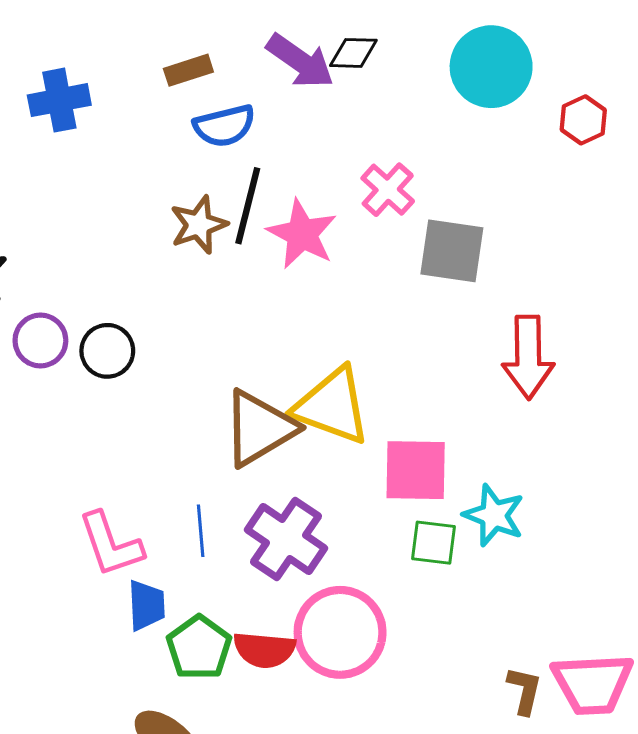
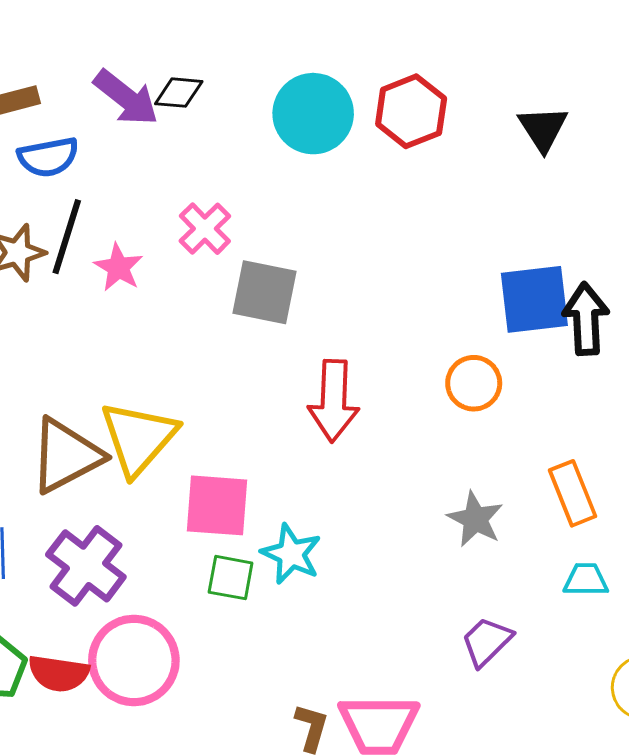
red hexagon: (583, 120) -> (411, 111), moved, size x1.5
pink star: (302, 234) -> (118, 267), size x0.7
yellow triangle: (332, 406) -> (138, 438), turned 48

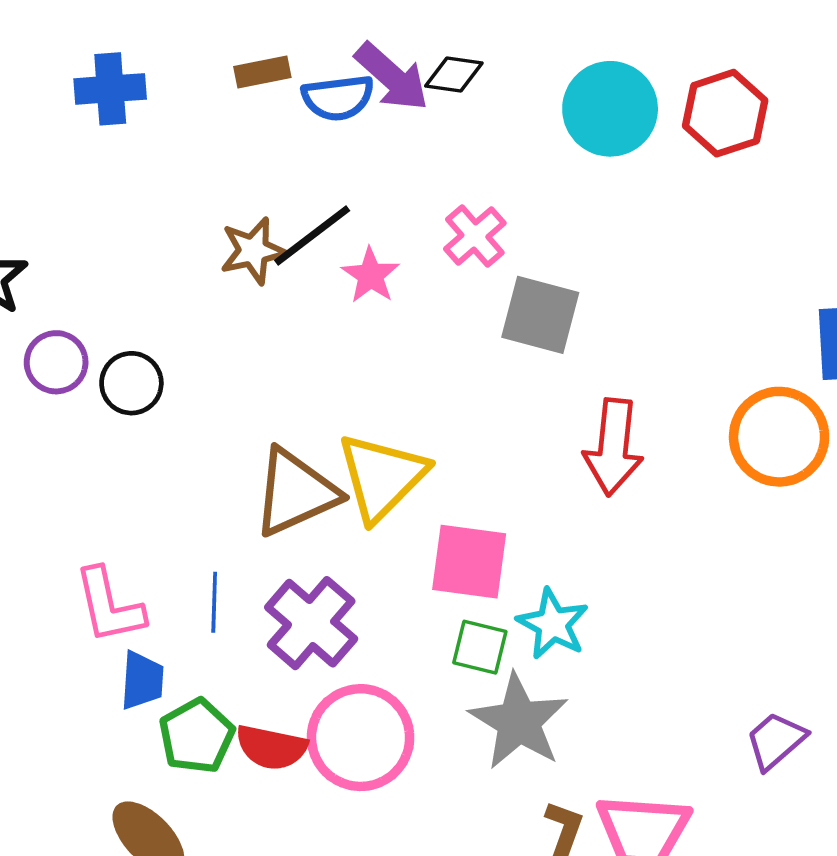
blue semicircle: (48, 157) -> (338, 98), moved
black line: (67, 237) -> (312, 236), turned 32
orange circle: (474, 383) -> (779, 437), size x1.5
gray star: (475, 519) -> (519, 722), moved, size x1.5

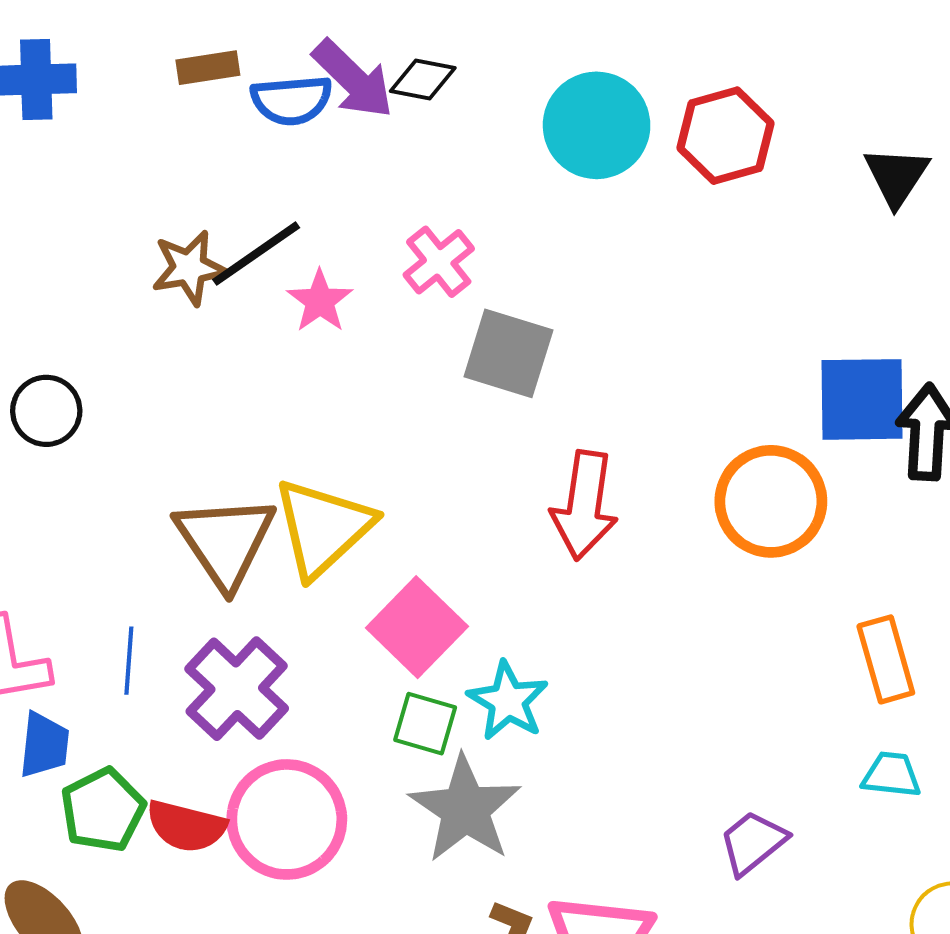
brown triangle: (295, 492) -> (225, 541), turned -42
pink square: (469, 562) -> (417, 627), turned 34

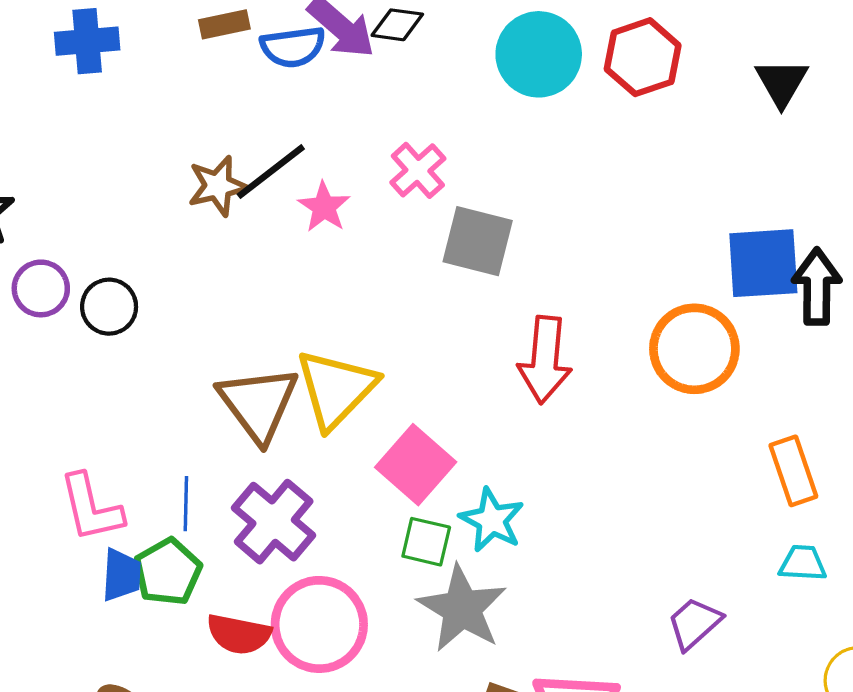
green pentagon: (103, 810) -> (168, 572), moved

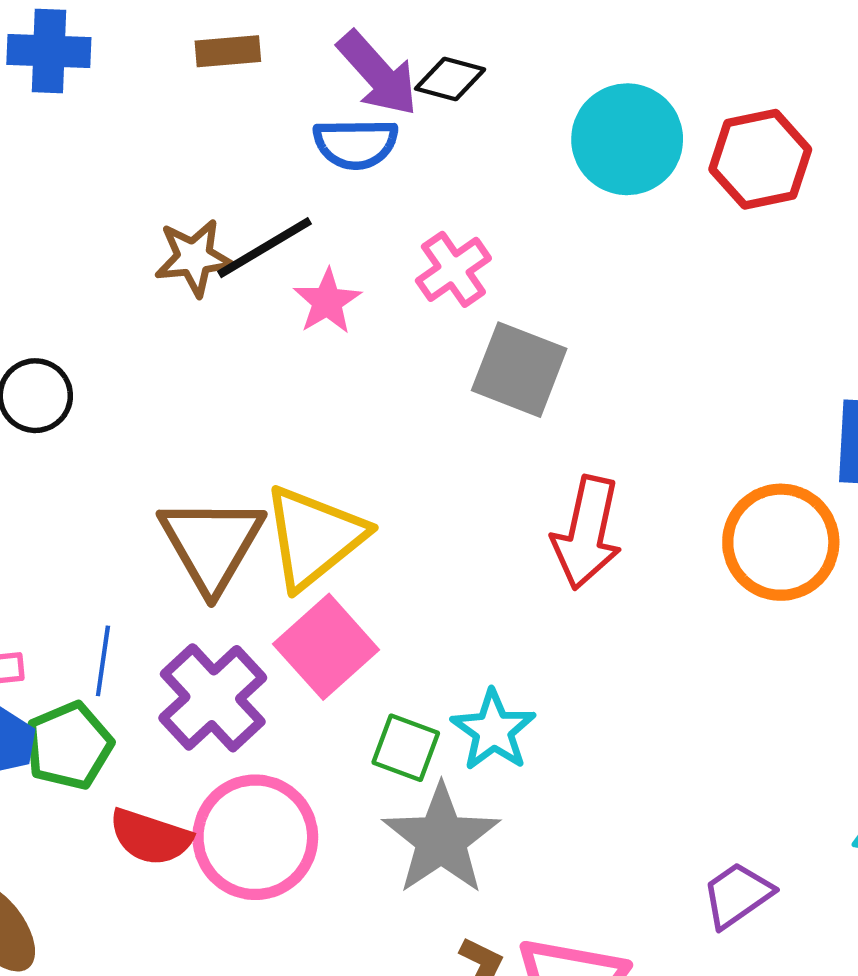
blue semicircle: (293, 47) -> (356, 144), moved
pink square: (416, 465) -> (326, 647), moved

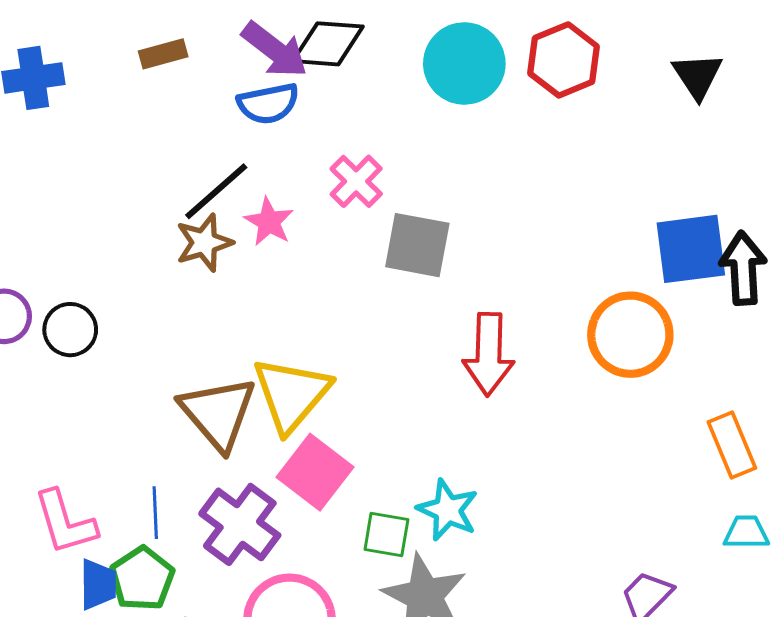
black diamond: (450, 79) -> (328, 44), size x1.5
brown star: (194, 258) -> (204, 243), moved

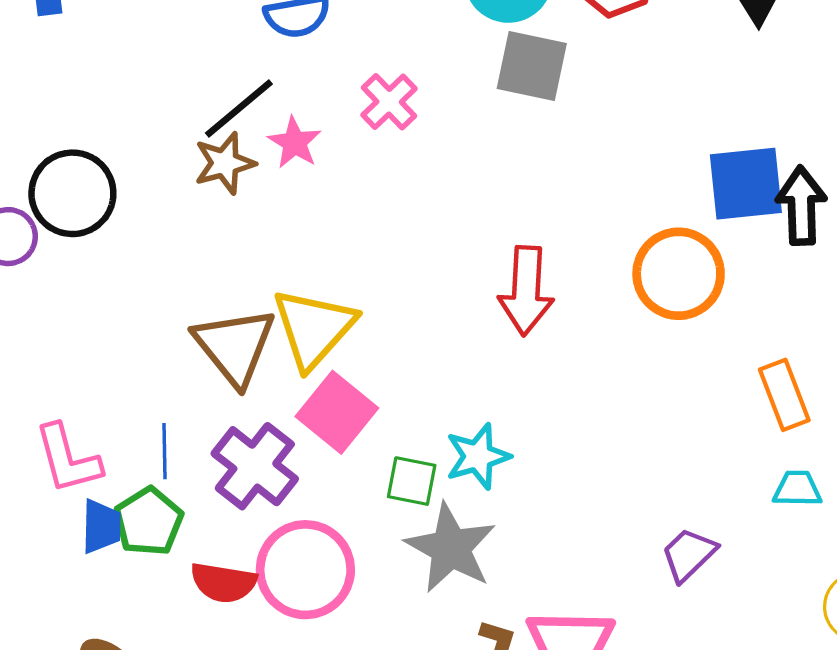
gray square: (417, 245) -> (532, 66), moved
black circle: (70, 330) -> (72, 193), moved, size x1.5
cyan star: (448, 510) -> (478, 456), turned 30

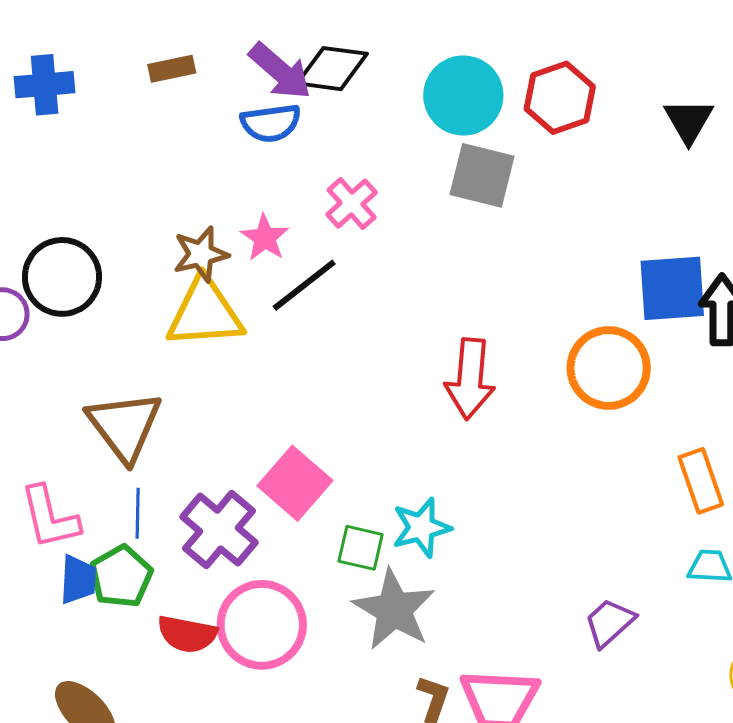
black line: (239, 108) -> (304, 285), moved
yellow triangle: (314, 328) -> (205, 313), moved, turned 42
brown triangle: (235, 346) -> (125, 426), moved

